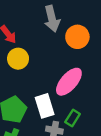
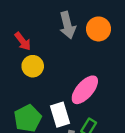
orange circle: (77, 37) -> (98, 29), moved

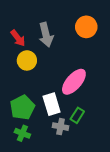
gray arrow: (67, 25) -> (46, 35), moved

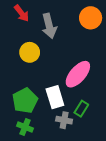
red arrow: (18, 38) -> (22, 13), moved

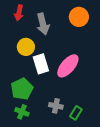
red arrow: (22, 13) -> (19, 13), turned 49
white rectangle: (55, 97) -> (41, 64), moved
green rectangle: (81, 109) -> (76, 113), moved

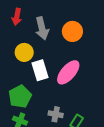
orange circle: (79, 17) -> (72, 31), moved

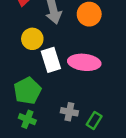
pink ellipse: (68, 72) -> (84, 62), turned 55

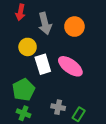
pink ellipse: (84, 62) -> (70, 66), turned 30

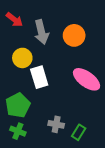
red arrow: (20, 12) -> (14, 20), turned -63
pink ellipse: (70, 66) -> (87, 79), moved

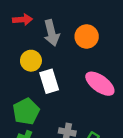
red arrow: (14, 20) -> (22, 20), turned -42

